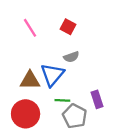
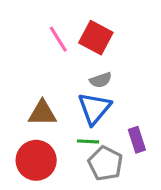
red square: (68, 27) -> (96, 38), size x1.5
pink line: (30, 28) -> (58, 39), moved
blue triangle: (52, 75) -> (94, 108), moved

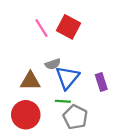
gray semicircle: (101, 80) -> (53, 64), moved
purple rectangle: (137, 140) -> (101, 82), moved

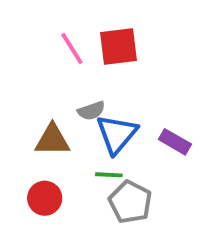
red square: (69, 27) -> (119, 47), turned -35
purple rectangle: (101, 82) -> (175, 142), turned -42
red circle: (26, 115) -> (45, 198), size x0.7

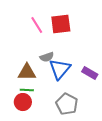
green line: (109, 175) -> (27, 90), moved

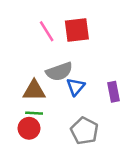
gray semicircle: (47, 57) -> (59, 72), size x1.5
blue triangle: (60, 69) -> (76, 87), size x0.7
purple rectangle: (90, 73) -> (113, 92), turned 49

